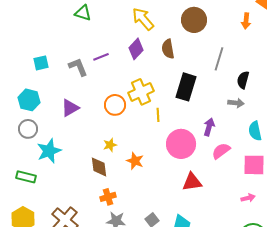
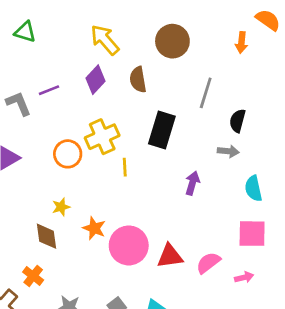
pink circle: (181, 144) -> (129, 245), moved
pink semicircle: (221, 151) -> (208, 263), moved
orange cross: (108, 197) -> (33, 276), moved, turned -35

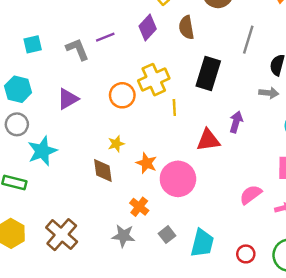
red triangle: (170, 256) -> (208, 140), moved
orange cross: (33, 276) -> (139, 207), moved

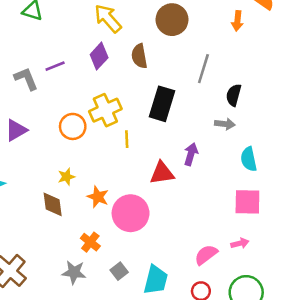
pink semicircle: (251, 195) -> (206, 255), moved

